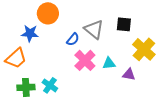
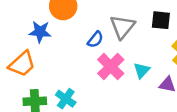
gray triangle: (94, 29) -> (122, 27), turned 30
cyan triangle: (109, 63) -> (142, 70), turned -40

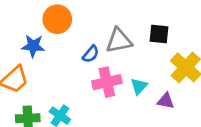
gray triangle: (122, 27) -> (119, 41), turned 40
pink cross: (111, 67) -> (107, 82), turned 32

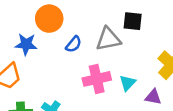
black square: (159, 34) -> (133, 21), moved
blue semicircle: (91, 54) -> (74, 44), moved

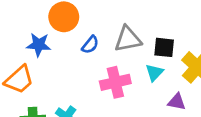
black square: (133, 21) -> (164, 47), moved
cyan triangle: (128, 83) -> (154, 73), moved

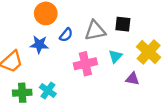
blue star: (39, 45) -> (39, 45), moved
black square: (164, 47) -> (123, 24), moved

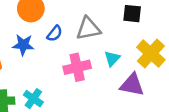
black square: (123, 24) -> (132, 14), moved
purple triangle: (132, 79) -> (132, 85), size x1.5

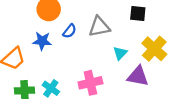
pink cross: (77, 67) -> (90, 83), moved

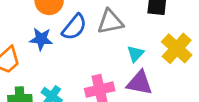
blue semicircle: (70, 31) -> (74, 27), size x1.5
purple triangle: (138, 76) -> (140, 83), moved

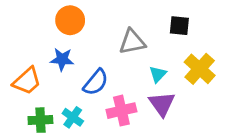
blue semicircle: (74, 27) -> (96, 82), moved
purple triangle: (140, 83) -> (162, 104), turned 44

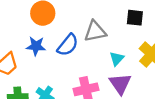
blue semicircle: (96, 82) -> (68, 45), moved

